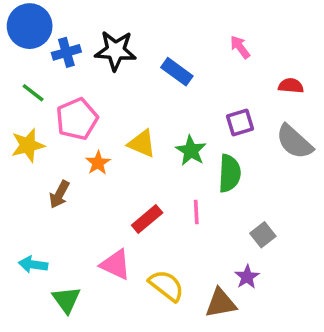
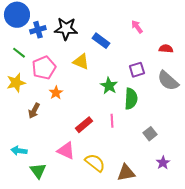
yellow triangle: (142, 144) -> (81, 62), moved
purple star: (247, 277) -> (163, 163), moved

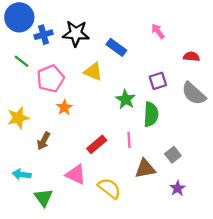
yellow star: (16, 83) -> (18, 118), moved
brown arrow: (34, 111) -> (44, 141), moved
purple star: (163, 163) -> (178, 188), moved
brown triangle: (126, 173) -> (145, 169), moved

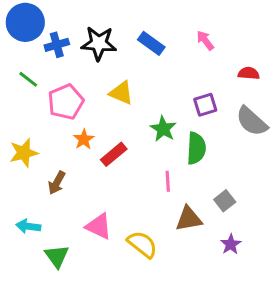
blue rectangle: (116, 47) -> (151, 43), moved
red rectangle: (97, 144) -> (114, 154), moved

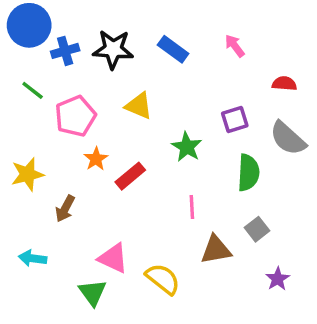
green semicircle: (196, 148) -> (248, 173), moved
purple star: (231, 244) -> (278, 279), moved
green triangle: (57, 256) -> (93, 293), moved

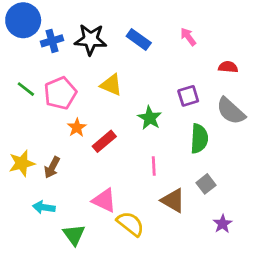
green line: (33, 90) -> (26, 89), moved
yellow star: (27, 174) -> (22, 163), moved
brown triangle: (216, 250) -> (173, 200), turned 40
cyan arrow: (33, 258) -> (44, 207), moved
pink triangle: (113, 258) -> (104, 200), moved

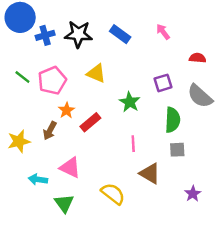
brown arrow: (52, 167) -> (50, 131), moved
gray square: (206, 184) -> (177, 150), moved, turned 35
pink triangle: (104, 200) -> (70, 168), moved

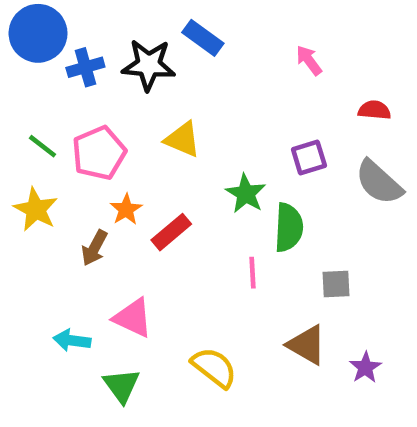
blue rectangle: (120, 34) -> (203, 38), moved
green semicircle: (173, 120) -> (289, 227), moved
yellow star: (19, 141) -> (36, 209), moved, turned -30
brown triangle: (150, 173) -> (307, 345), moved

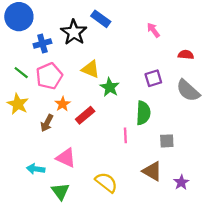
black star: (149, 65) -> (74, 32), turned 30
blue cross: (85, 67) -> (42, 44), moved
green star: (246, 194) -> (110, 87), moved

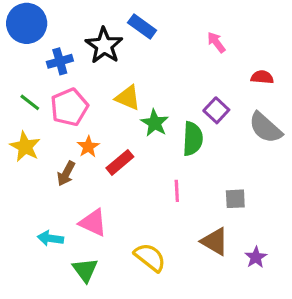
purple square: (153, 78) -> (216, 110), turned -30
green semicircle: (143, 113) -> (193, 139), moved

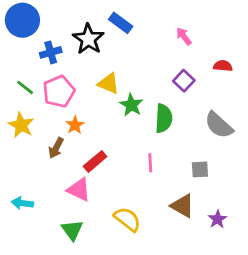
purple square: (216, 110) -> (184, 81), moved
gray semicircle: (265, 128) -> (219, 125), moved
red rectangle: (120, 162) -> (95, 161), moved
cyan arrow: (50, 238) -> (22, 203), moved

